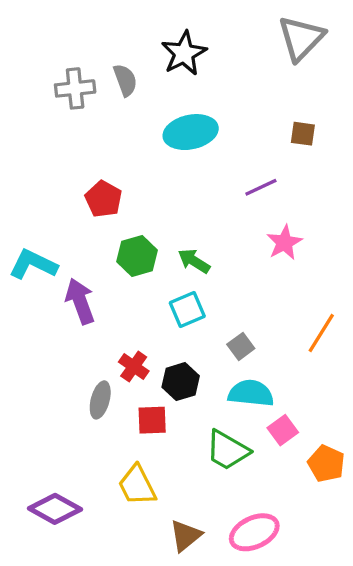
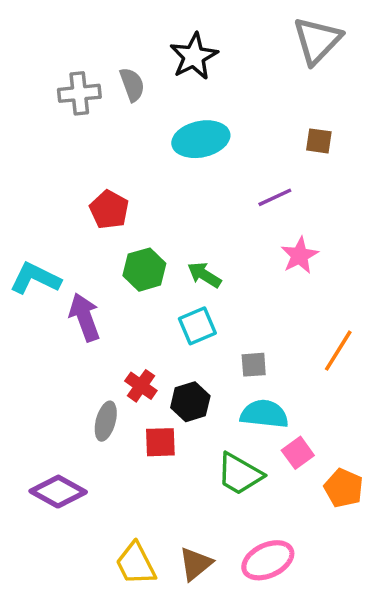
gray square: (241, 346) -> (254, 365), turned 32
yellow trapezoid: (137, 485) -> (136, 564), moved
purple diamond: (55, 509) -> (58, 492), moved

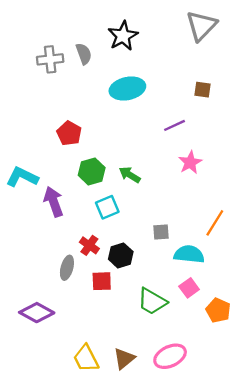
cyan square: (197, 326) -> (107, 207), moved
cyan semicircle: (264, 414) -> (189, 254), moved

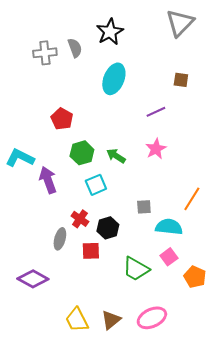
cyan ellipse: (127, 89) -> (114, 79), turned -56
pink star: (190, 162) -> (156, 149), moved

